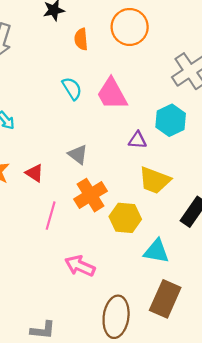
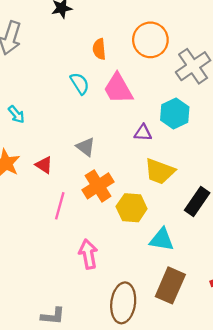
orange circle: (130, 27) -> (150, 40), moved
orange semicircle: (81, 39) -> (99, 49), moved
pink arrow: (80, 266) -> (88, 254), turned 56

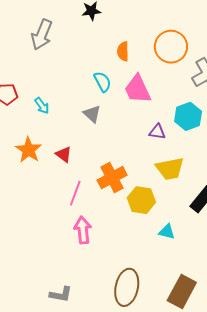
gray triangle: (86, 147) -> (92, 114), moved
yellow trapezoid: (160, 171) -> (170, 169), turned -36
cyan triangle: (162, 240) -> (167, 232), size x0.7
pink arrow: (88, 254) -> (83, 230), moved
brown rectangle: (170, 285) -> (182, 291), moved

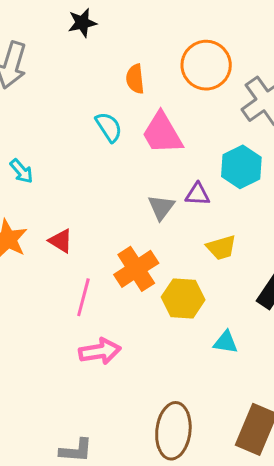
gray triangle: (92, 114) -> (161, 207), moved, turned 30
yellow trapezoid: (170, 169) -> (221, 248), size x0.7
pink arrow: (83, 230) -> (100, 351), turned 92

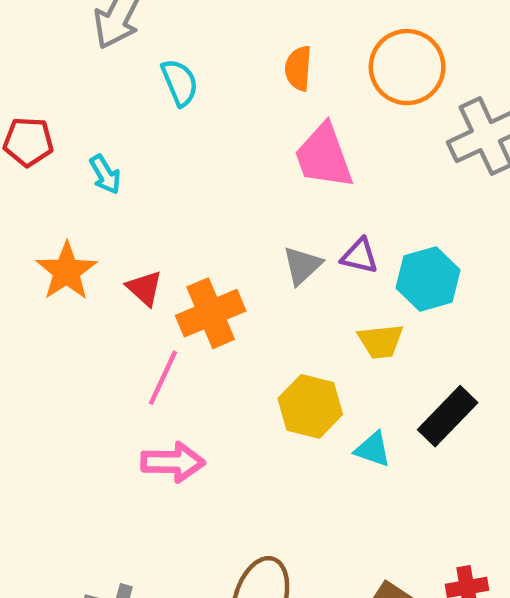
cyan semicircle: (109, 127) -> (180, 82), moved
cyan hexagon: (241, 167) -> (428, 279), moved
orange cross: (136, 269) -> (211, 313), moved
cyan triangle: (226, 342) -> (373, 449), moved

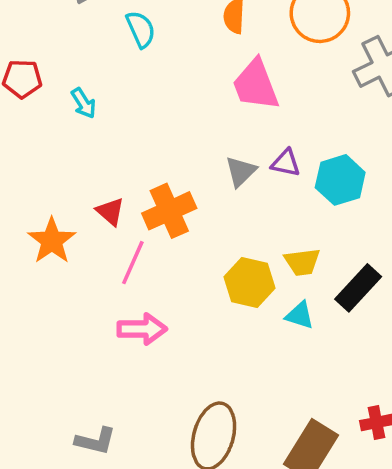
orange star: (67, 271) -> (52, 241), moved
red triangle: (145, 288) -> (110, 211), moved
yellow trapezoid: (381, 341) -> (302, 262), moved

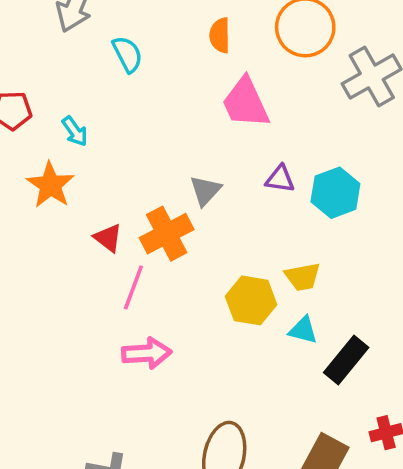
gray triangle: (241, 171) -> (205, 190), moved
orange star: (52, 241) -> (50, 185), moved
black rectangle: (358, 288) -> (346, 360), moved

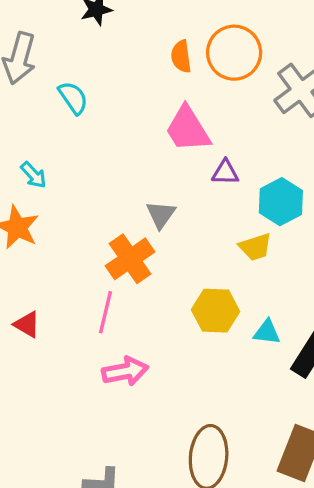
orange semicircle: (220, 35) -> (181, 56), moved
purple triangle: (280, 179) -> (225, 172), moved
red triangle: (108, 238) -> (27, 324), moved
yellow trapezoid: (303, 277) -> (255, 247), moved

